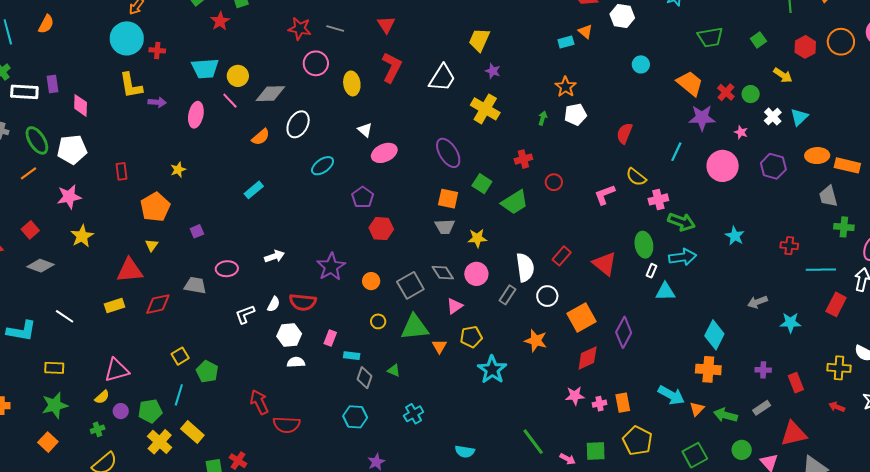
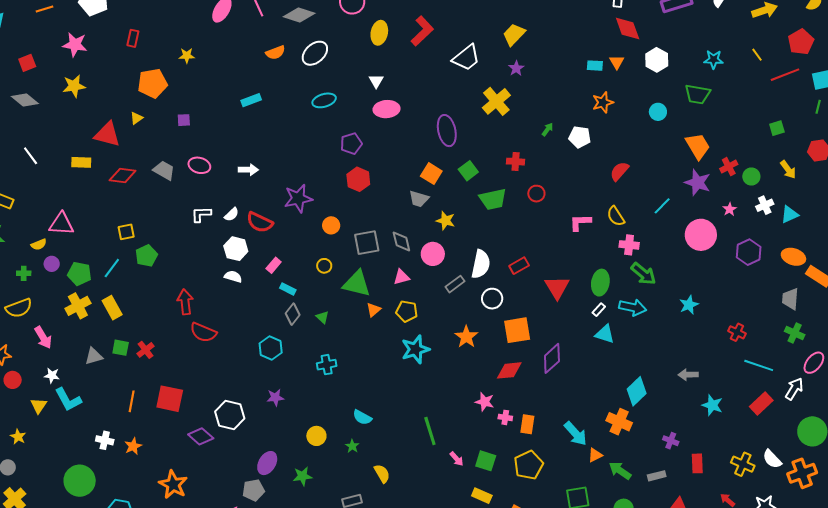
green trapezoid: (710, 37) -> (697, 94), moved
orange star: (566, 87) -> (603, 102), moved

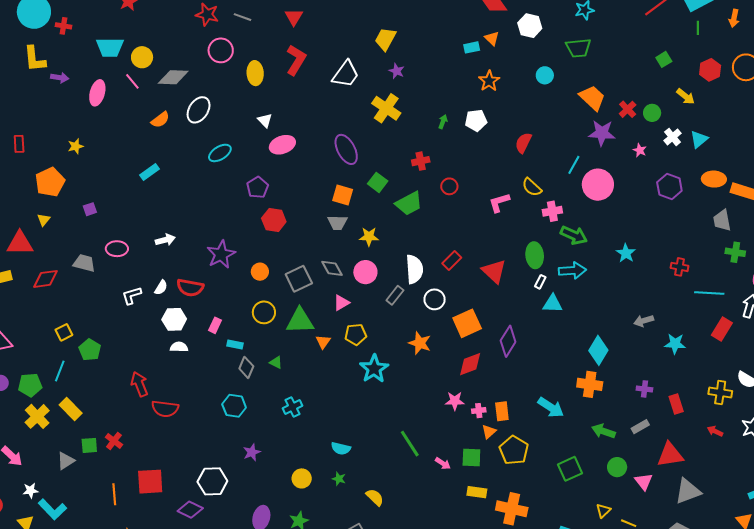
pink circle: (701, 235) -> (598, 185), moved
yellow circle: (324, 266) -> (264, 312), size x1.5
orange triangle: (595, 455) -> (489, 432), moved

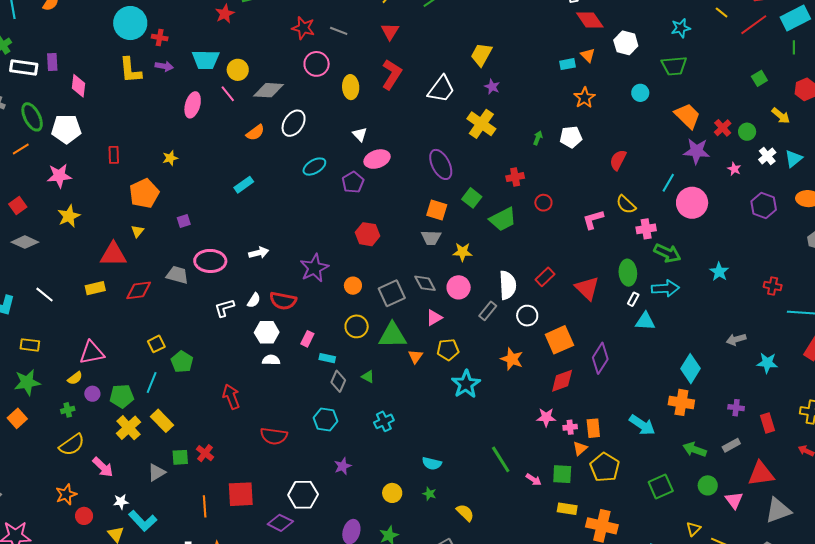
purple arrow: (60, 78) -> (164, 66), moved
purple pentagon: (258, 187) -> (353, 182), moved
pink ellipse: (117, 249) -> (210, 261), size x1.4
red semicircle: (165, 409) -> (274, 436), moved

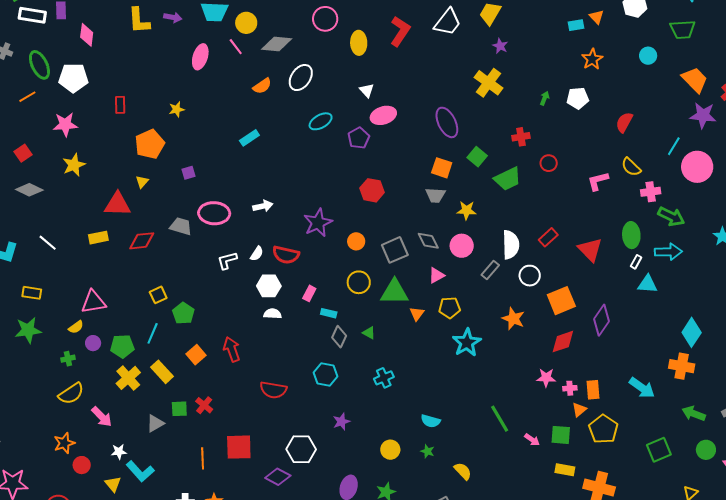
white trapezoid: (441, 89) -> (448, 22), moved
orange square: (17, 418) -> (196, 355), moved

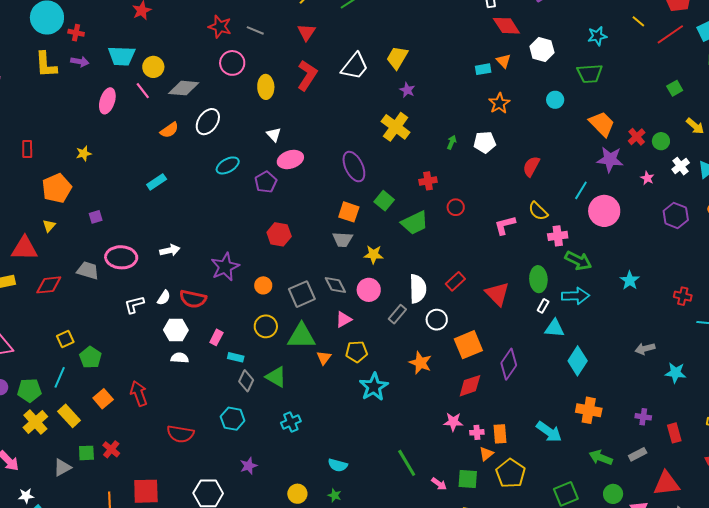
cyan diamond: (692, 332) -> (578, 361), moved
green triangle: (369, 333) -> (276, 377), size x1.6

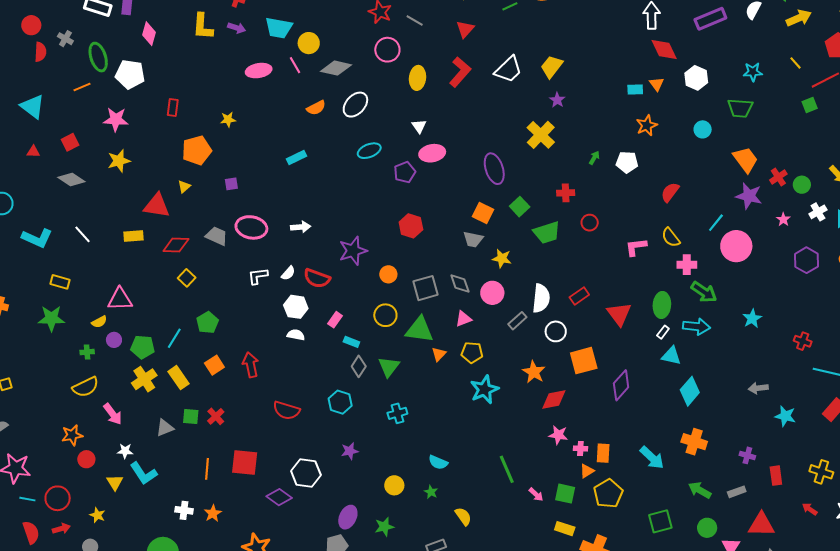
green square: (675, 88) -> (810, 105), moved
pink ellipse: (107, 101) -> (259, 71), turned 55
yellow square: (65, 339) -> (187, 278), moved, turned -30
green triangle: (276, 377) -> (389, 367), turned 30
red diamond: (470, 386) -> (554, 399), moved

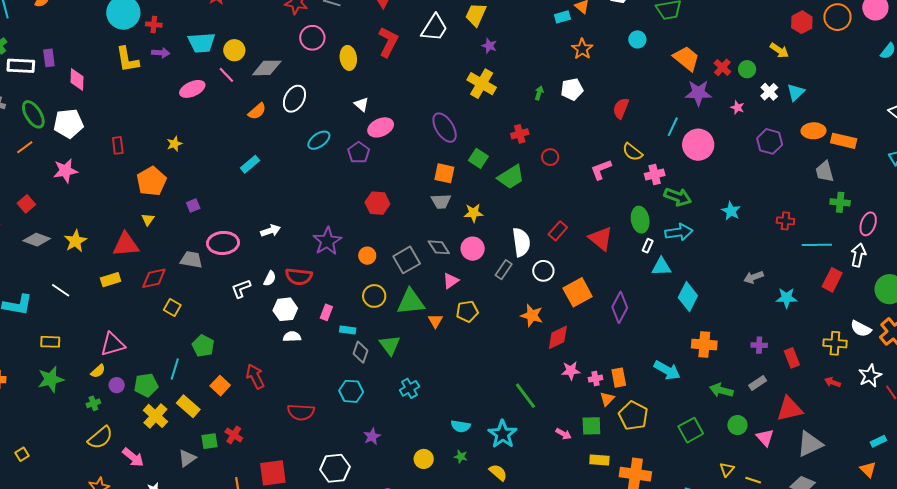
yellow star: (119, 161) -> (75, 241), moved
cyan star: (484, 390) -> (503, 434), moved
green line: (507, 469) -> (525, 396), moved

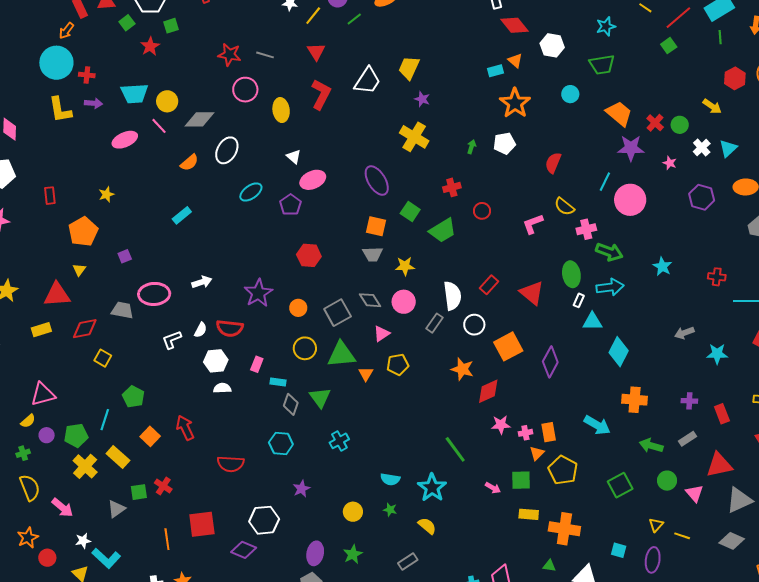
orange star: (582, 49) -> (515, 103), size x1.4
yellow semicircle: (100, 438) -> (30, 488), turned -72

